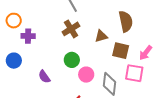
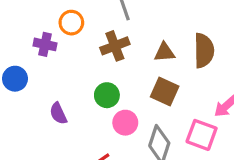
orange circle: (14, 21) -> (71, 23), moved
brown triangle: (101, 36) -> (164, 52), moved
brown square: (121, 51) -> (165, 91), moved

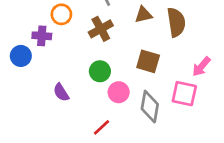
brown triangle: (164, 52) -> (144, 15), moved
blue circle: (15, 79) -> (21, 56), moved

